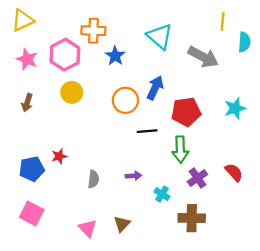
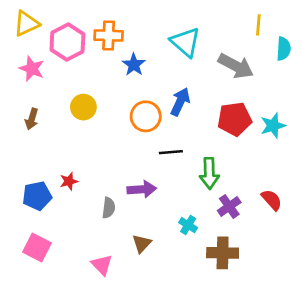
pink hexagon: (65, 55) -> (67, 42), moved
red pentagon: (186, 112) -> (235, 119), moved
purple arrow: (133, 176) -> (142, 189), moved, size x1.5
brown triangle: (122, 224) -> (142, 244), moved

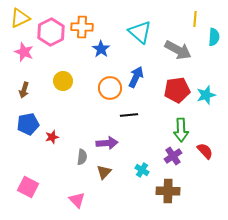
green arrow: (209, 173) -> (181, 130), moved
blue pentagon: (37, 196) -> (28, 124), moved
brown triangle: (142, 244) -> (104, 172), moved

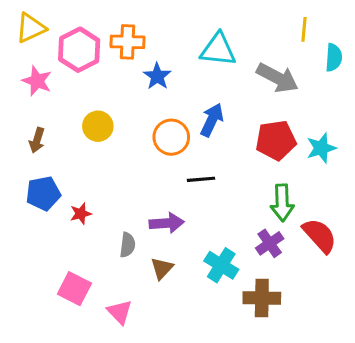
cyan triangle: (140, 32) -> (218, 50), turned -35
red semicircle: (205, 151) -> (320, 236), size x1.4
cyan cross: (142, 170) -> (221, 265), size x1.5
pink square: (28, 187) -> (74, 289), moved

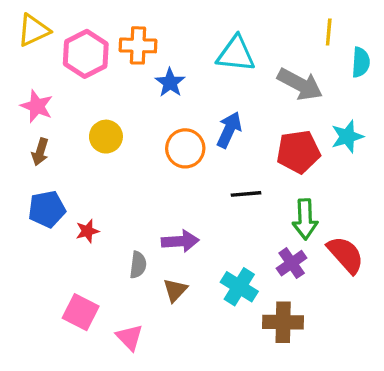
pink star: (37, 81) -> (37, 106), moved
cyan star: (321, 148) -> (347, 137), moved
black line: (201, 179) -> (246, 194), moved

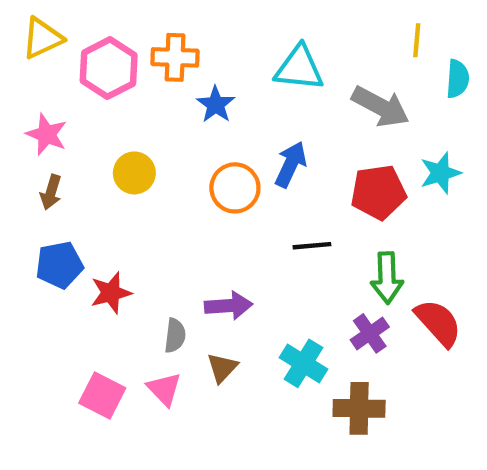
red star: (87, 231) -> (111, 293), size x1.4
pink triangle: (130, 337) -> (164, 389), moved

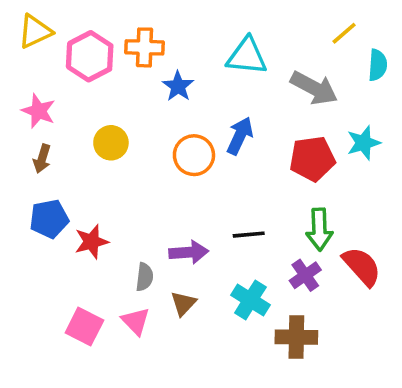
yellow line: (417, 40) -> (344, 33), turned 44
black line: (312, 246) -> (249, 235), moved

